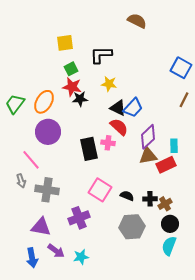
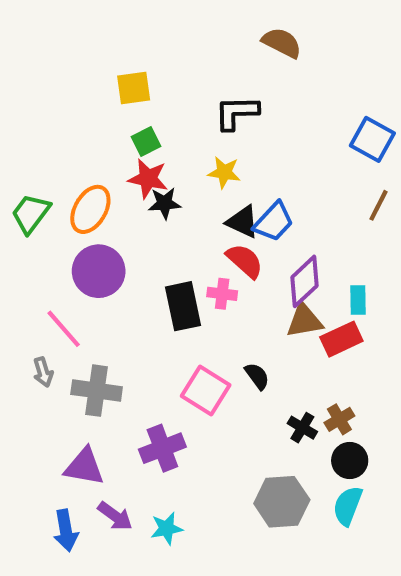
black L-shape: (101, 55) -> (237, 113), moved
black semicircle: (127, 196) -> (257, 376), moved, turned 32
black cross: (150, 199) -> (302, 428), moved, turned 32
gray hexagon: (132, 227) -> (282, 502), moved

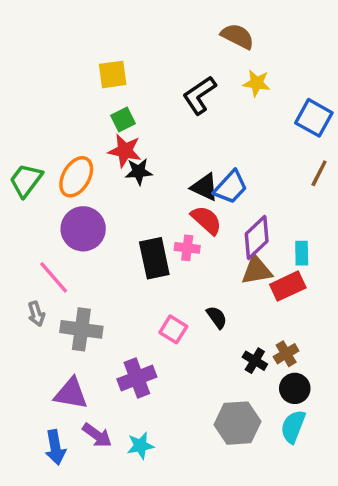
black L-shape: (237, 113) -> (199, 95), turned -33
yellow star: (224, 172) -> (257, 83), moved
pink square: (206, 391) -> (173, 329), size x0.7

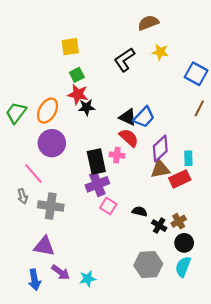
brown semicircle: (238, 36) -> (148, 23), turned -48
black semicircle: (217, 317) -> (140, 211), moved, turned -40
purple cross: (137, 378) -> (97, 184), moved

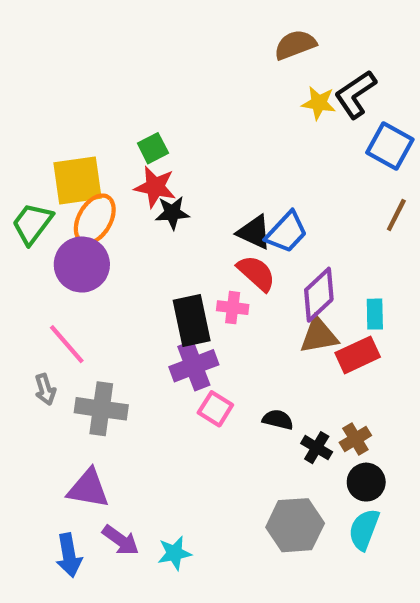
yellow square: (70, 47) -> (78, 180), moved, size x1.4
black L-shape: (124, 60) -> (355, 94), moved
purple circle: (52, 143) -> (82, 264), moved

